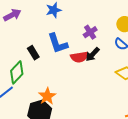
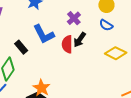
red semicircle: (79, 57) -> (67, 44), turned 108

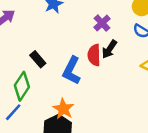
blue L-shape: (44, 34) -> (72, 71), moved, turned 55

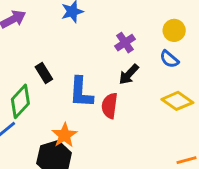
red semicircle: (94, 55) -> (110, 106), moved
blue L-shape: (72, 71) -> (81, 92), turned -32

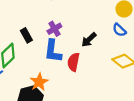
purple cross: (125, 43) -> (54, 29), moved

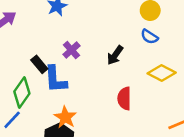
blue L-shape: (53, 51) -> (55, 79), moved
red semicircle: (74, 62) -> (124, 98), moved

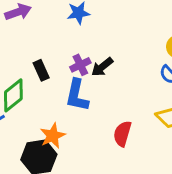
black arrow: (115, 55) -> (102, 67), moved
blue L-shape: (55, 79) -> (77, 95), moved

